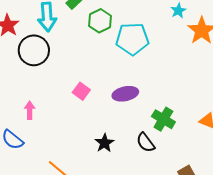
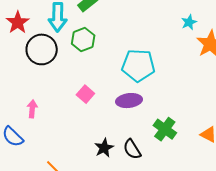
green hexagon: (100, 21) -> (83, 39), moved
cyan pentagon: (132, 39) -> (138, 65), moved
black semicircle: (146, 143) -> (132, 149), moved

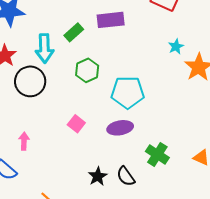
green hexagon: (83, 39) -> (87, 70), moved

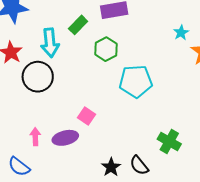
green hexagon: (87, 70) -> (106, 49), moved
purple ellipse: (120, 128) -> (65, 138), moved

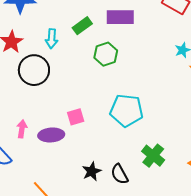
cyan arrow: (50, 43) -> (52, 39), size x0.7
cyan pentagon: (136, 81) -> (126, 110), moved
pink square: (86, 116) -> (76, 117), turned 30

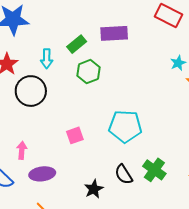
green hexagon: (106, 54) -> (88, 72), moved
purple ellipse: (51, 135) -> (42, 174), moved
black semicircle: (120, 174) -> (124, 174), moved

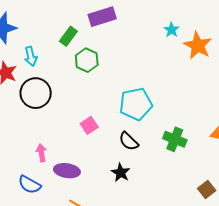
cyan arrow: (47, 59) -> (31, 56), moved
purple ellipse: (42, 174) -> (67, 171), turned 30
black semicircle: (124, 174) -> (129, 141), moved

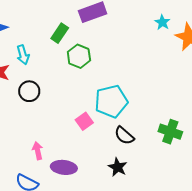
black circle: (36, 93) -> (29, 91), size x0.7
cyan pentagon: (136, 104) -> (111, 101), moved

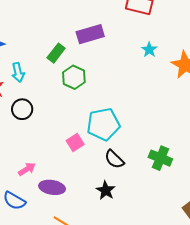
cyan star: (162, 22) -> (149, 50), moved
pink arrow: (38, 151) -> (27, 169), turned 66

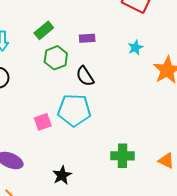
purple rectangle: (90, 34) -> (87, 38), moved, size x0.6
green cross: (160, 158) -> (122, 156), turned -35
black semicircle: (114, 159) -> (85, 76), moved

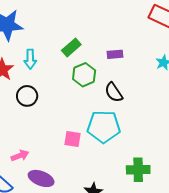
pink square: (43, 122) -> (73, 139), turned 30
green cross: (122, 156) -> (138, 170), moved

